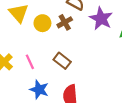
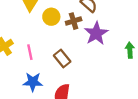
purple star: (101, 18) -> (96, 33), moved
blue star: (39, 90) -> (33, 82), turned -30

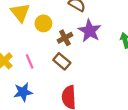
brown cross: (74, 21) -> (65, 38), moved
blue star: (33, 82) -> (23, 92), moved

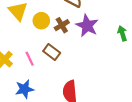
brown cross: (65, 38) -> (62, 25), moved
brown rectangle: (62, 61) -> (52, 52), moved

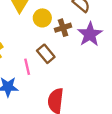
pink line: (30, 59) -> (27, 67), moved

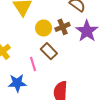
yellow circle: (42, 18) -> (44, 28), moved

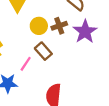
pink line: (33, 64) -> (26, 64), turned 48

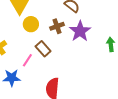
yellow circle: (39, 26) -> (31, 24), moved

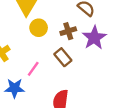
brown rectangle: (43, 49) -> (63, 57), moved

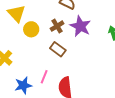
pink line: (33, 69) -> (44, 77), moved

